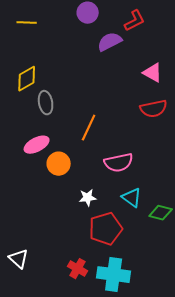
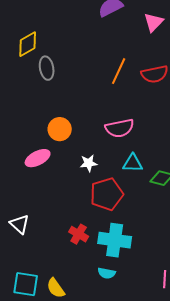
pink triangle: (153, 73) -> (154, 22), moved, turned 45
orange line: (89, 128) -> (119, 71), moved
pink ellipse: (37, 145) -> (38, 158), moved
cyan triangle: (132, 198) -> (133, 163), turned -35

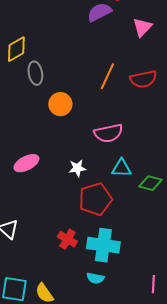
orange circle: (60, 129) -> (60, 104), moved

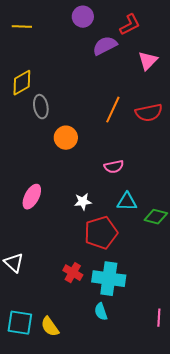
pink semicircle: (108, 133) -> (114, 167), size x0.7
pink ellipse: (26, 163) -> (32, 197), turned -35
cyan semicircle: (95, 278) -> (101, 312), turned 60

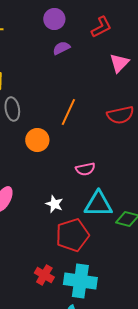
purple semicircle: (105, 46) -> (61, 48), moved, size x0.7
orange line: (113, 110) -> (68, 112), moved
white star: (83, 202) -> (54, 204), turned 30
cyan triangle: (127, 202) -> (98, 204), size x1.4

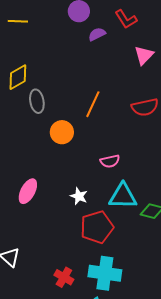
red L-shape: (101, 27) -> (126, 19), turned 85
purple semicircle: (61, 48) -> (97, 34), moved
red cross: (44, 275) -> (64, 277), moved

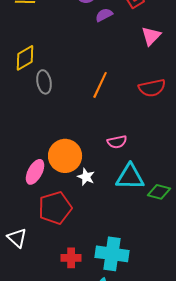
orange circle: (62, 132) -> (65, 156), moved, size x1.4
red pentagon: (97, 227) -> (55, 208), moved
red cross: (64, 277) -> (71, 258), turned -30

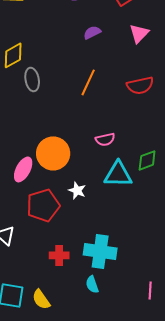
purple semicircle: (104, 15) -> (92, 32), moved
white star: (86, 177) -> (77, 190), moved
green diamond: (159, 192) -> (147, 160), moved, turned -35

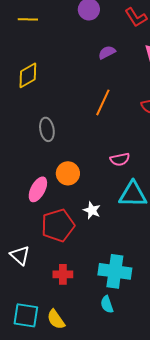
gray ellipse: (32, 79) -> (47, 129), moved
orange circle: (53, 153) -> (68, 173), size x0.7
red cross: (59, 255) -> (63, 274), moved

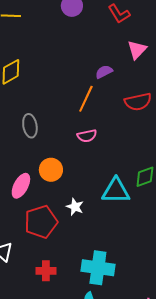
purple semicircle: (107, 52) -> (104, 72), moved
pink semicircle: (120, 159) -> (87, 136), moved

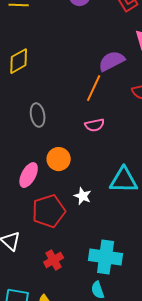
purple semicircle: (104, 72) -> (112, 61), size x1.5
red cross: (46, 271) -> (54, 260), turned -30

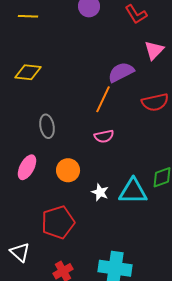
yellow diamond: (19, 61) -> (28, 72), turned 36
pink ellipse: (29, 175) -> (27, 167), moved
white star: (83, 196) -> (100, 192), moved

